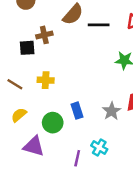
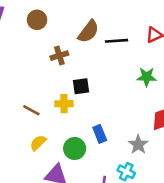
black square: (27, 48) -> (81, 86), moved
gray star: (112, 111) -> (138, 145), moved

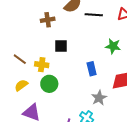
yellow cross: (64, 104) -> (42, 65), moved
blue rectangle: (100, 134) -> (92, 69), moved
green circle: (75, 148) -> (49, 84), moved

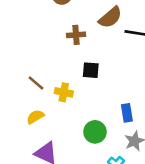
blue rectangle: (92, 69) -> (127, 113), moved
green circle: (49, 84) -> (95, 132), moved

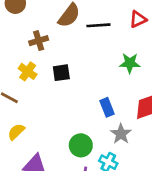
yellow cross: (64, 92) -> (28, 71), moved, turned 36
green circle: (95, 132) -> (81, 145), moved

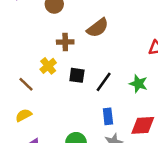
black line: (98, 25) -> (104, 82), moved, turned -66

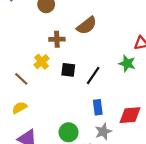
green star: (138, 84) -> (127, 63), moved

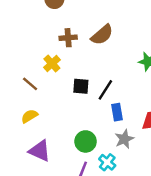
brown semicircle: (87, 26) -> (102, 35), moved
black square: (68, 70) -> (81, 86), moved
black line: (93, 75) -> (105, 90), moved

